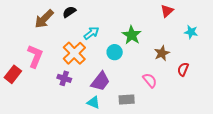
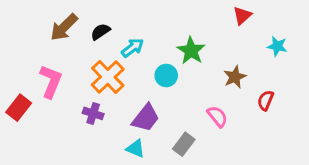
black semicircle: (69, 12) -> (100, 32), moved
gray rectangle: (127, 99) -> (184, 144), turned -49

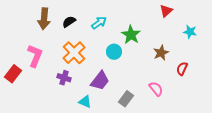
brown arrow: (64, 27) -> (44, 19), turned -40
cyan arrow: (133, 48) -> (99, 23), moved
pink semicircle: (217, 116) -> (156, 89), moved
cyan triangle: (136, 149) -> (85, 102), moved

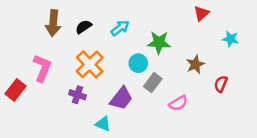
green star: (131, 35) -> (159, 43), turned -30
pink semicircle: (156, 89) -> (178, 103), moved, turned 98
gray rectangle: (126, 99) -> (153, 83), moved

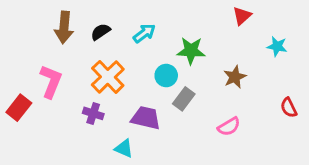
red semicircle: (221, 84) -> (289, 108), moved, turned -49
purple trapezoid: (121, 98) -> (146, 118), turned -115
pink semicircle: (178, 103) -> (229, 127), moved

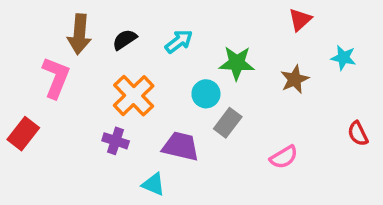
brown star: (235, 77) -> (295, 79), moved
pink L-shape: (51, 81) -> (56, 78), moved

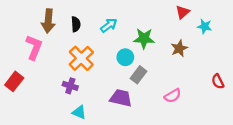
black semicircle: (125, 40) -> (76, 24), turned 120
cyan star: (343, 58) -> (205, 26), moved
purple trapezoid: (181, 146) -> (121, 98), moved
cyan triangle: (154, 184) -> (79, 112), moved

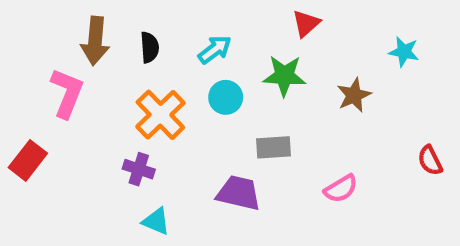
red triangle: (183, 12) -> (306, 23), moved
cyan circle: (125, 57) -> (226, 97), moved
gray rectangle: (139, 75) -> (273, 147), turned 49

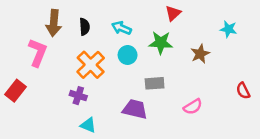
cyan arrow: (215, 50) -> (121, 28), turned -120

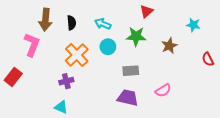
red semicircle: (243, 91) -> (208, 59), moved
purple cross: (78, 96) -> (66, 81), turned -32
purple trapezoid: (135, 109) -> (128, 98), moved
cyan triangle: (88, 125) -> (61, 107), moved

